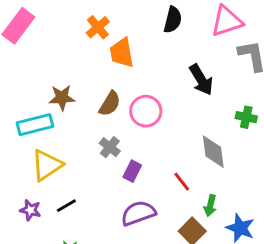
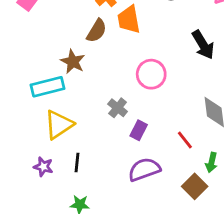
brown star: (62, 98) -> (73, 62), turned 30
brown semicircle: (110, 104) -> (97, 31), moved
black line: (66, 206) -> (77, 162), turned -54

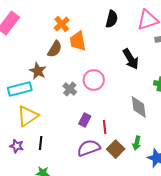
gray cross: (118, 108) -> (70, 89), moved
red line: (185, 140) -> (105, 127), moved, turned 32
brown square: (195, 186) -> (116, 149), moved

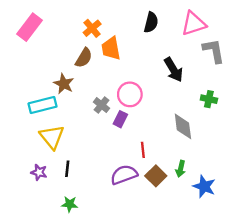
yellow triangle: (28, 116) -> (52, 137), turned -35
purple rectangle: (85, 120) -> (120, 119), moved

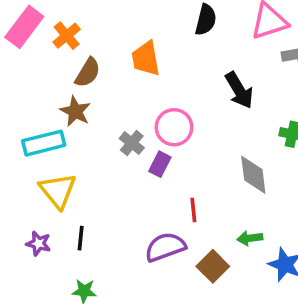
orange cross: (92, 28) -> (67, 36), moved
brown semicircle: (84, 58) -> (88, 73), moved
green arrow: (181, 169) -> (250, 238), turned 70
brown square: (156, 176) -> (213, 266), moved

